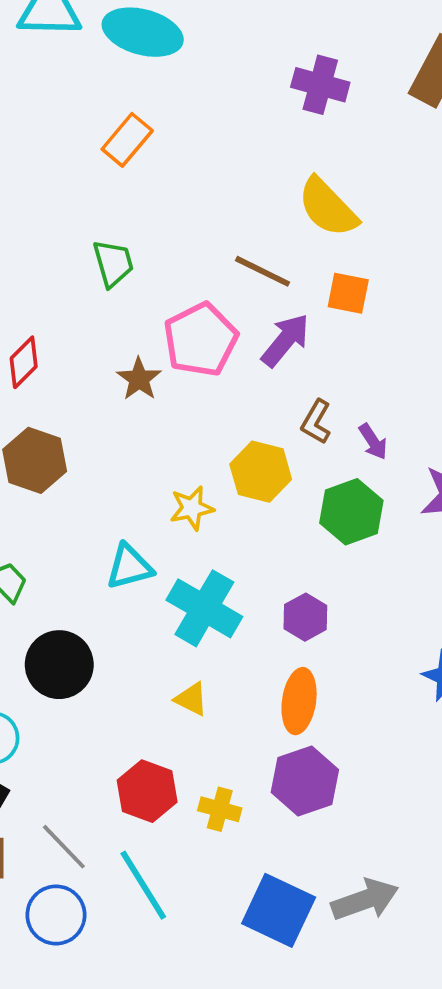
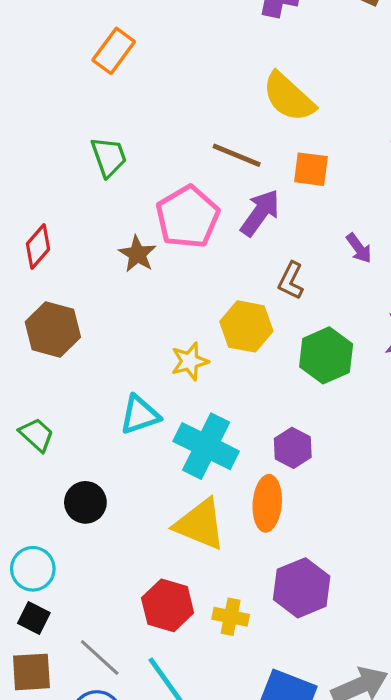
purple arrow: (373, 442) -> (359, 248), moved
black circle: (59, 665) -> (85, 502), size x0.7
yellow triangle: (191, 699) -> (200, 524), size x1.8
orange ellipse: (299, 701) -> (267, 503), moved

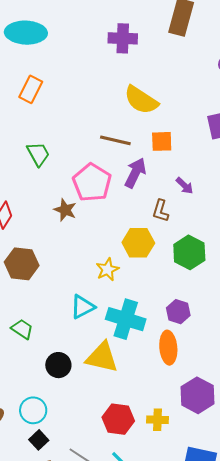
purple arrow: (359, 248) -> (185, 186), moved
yellow triangle: (200, 524) -> (102, 357), moved
black square: (34, 618) -> (39, 440), turned 30

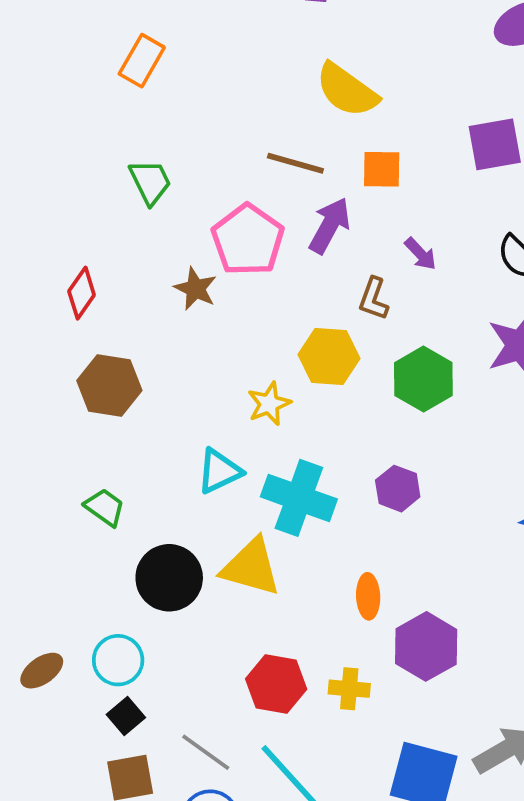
orange ellipse: (168, 348) -> (368, 596), moved, size x0.7
black circle: (58, 365) -> (169, 578), size x1.4

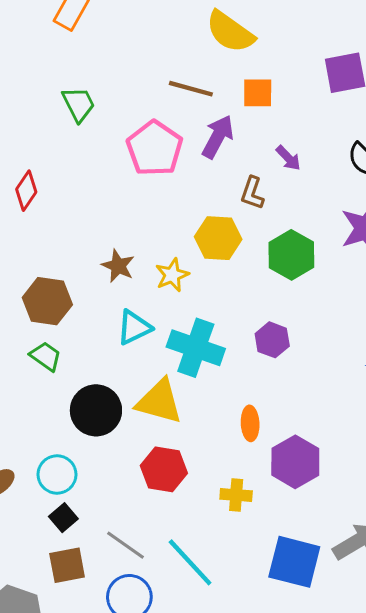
brown star: (195, 289) -> (118, 266), moved
brown hexagon: (109, 386) -> (47, 301), moved
red hexagon: (276, 684) -> (164, 469), moved

